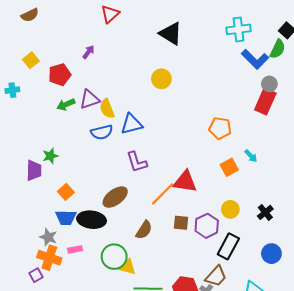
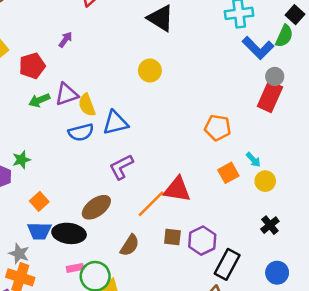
purple L-shape: (137, 162) -> (121, 167), turned 80
yellow circle: (230, 209) -> (265, 181), moved
pink rectangle: (75, 249) -> (75, 268), moved

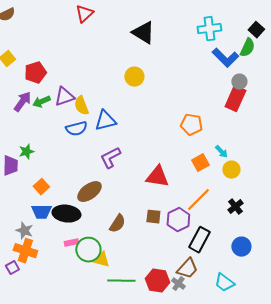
purple arrow: (65, 40) -> (22, 102), moved, size x1.5
orange line: (151, 204) -> (198, 200), moved

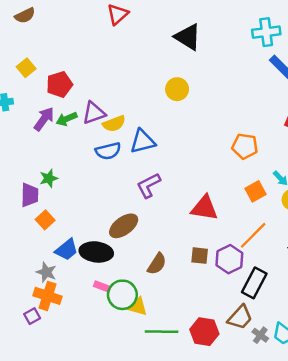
yellow semicircle: (81, 106) -> (114, 124), turned -90
orange square: (41, 187) -> (45, 220), moved
blue trapezoid: (41, 212) -> (67, 250), turned -40
pink rectangle: (71, 243) -> (102, 286), turned 32
gray cross: (178, 284) -> (260, 335), moved

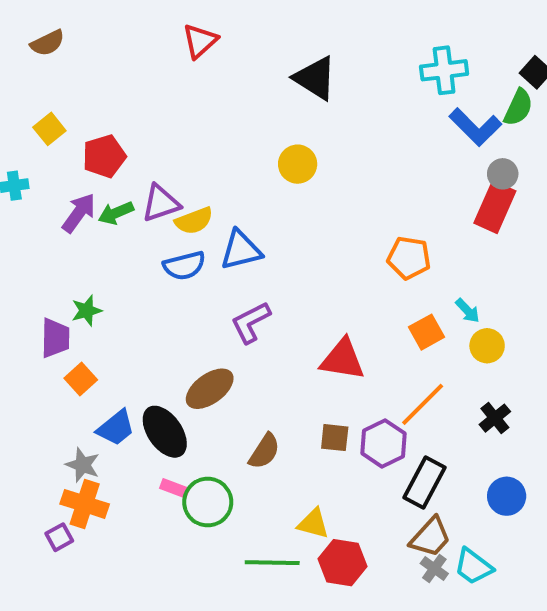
black ellipse: (96, 252) -> (165, 432), turned 48
yellow triangle: (138, 307) -> (313, 524), moved
brown trapezoid: (240, 317) -> (430, 537), moved

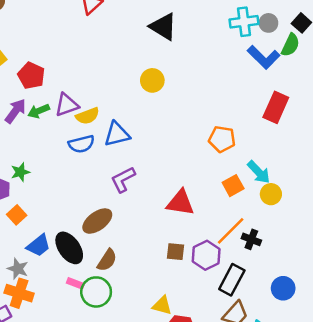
red pentagon: (104, 156) -> (31, 76), turned -30
gray circle: (503, 174) -> (268, 23), moved
cyan arrow: (468, 311) -> (259, 172), size x1.5
black cross: (495, 418) -> (251, 239), moved, turned -30
brown semicircle: (264, 451) -> (107, 260), moved

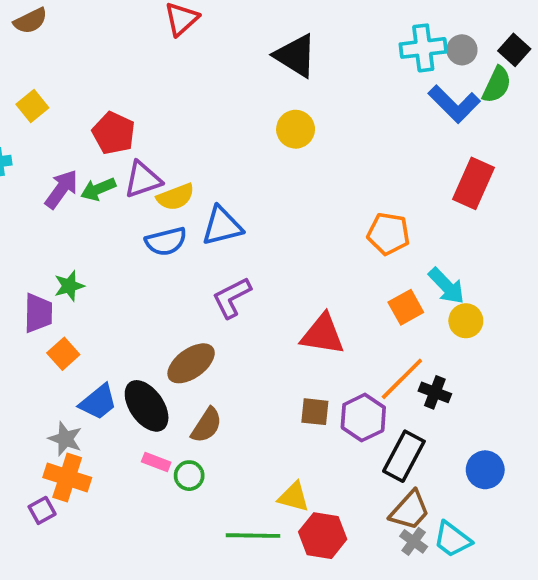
red pentagon: (31, 76) -> (114, 133), moved
yellow circle: (152, 80) -> (296, 129), moved
green circle: (96, 292) -> (189, 476), size x0.6

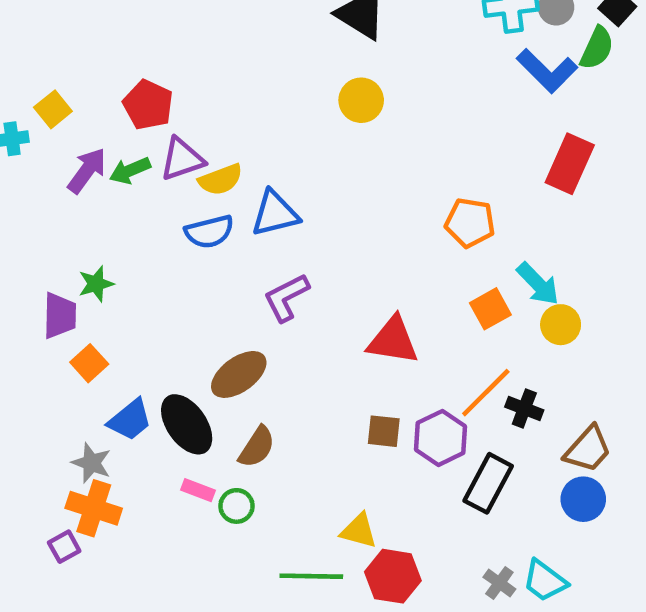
yellow square: (32, 106) -> (53, 109), moved
brown trapezoid: (410, 510) -> (588, 449), moved

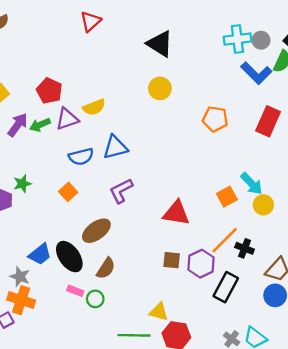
yellow semicircle: (221, 180) -> (94, 107), moved
orange pentagon: (470, 223) -> (215, 119), moved
orange square: (89, 363) -> (68, 192), moved

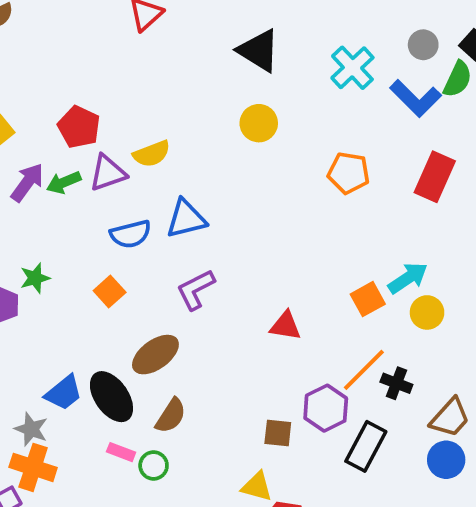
cyan cross: (237, 39) -> (352, 68), moved, turned -36
cyan arrow: (252, 184) -> (408, 278), turned -80
red triangle: (176, 213) -> (286, 326), size x0.7
brown square: (172, 260) -> (278, 433), moved

